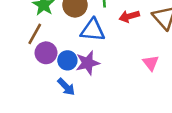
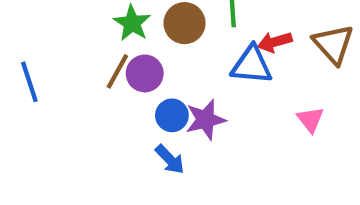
blue triangle: (93, 30) -> (252, 65), moved
purple circle: (46, 53) -> (145, 73), moved

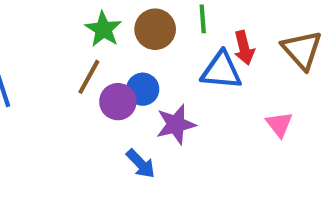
red arrow: (275, 42) -> (244, 48), turned -88
purple circle: (145, 73) -> (118, 102), moved
blue circle: (172, 115) -> (143, 89), moved

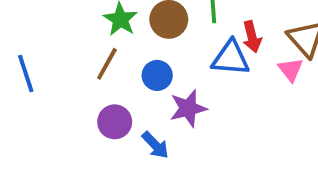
purple circle: (118, 102) -> (115, 122), moved
pink triangle: (279, 124) -> (291, 70), moved

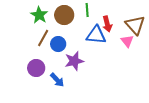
brown line: (107, 64) -> (43, 38), moved

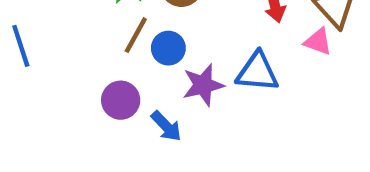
blue triangle: (96, 35) -> (257, 72), moved
pink triangle: (127, 41) -> (318, 42), turned -32

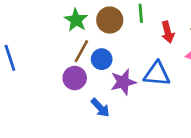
purple circle: (121, 100) -> (75, 78), moved

